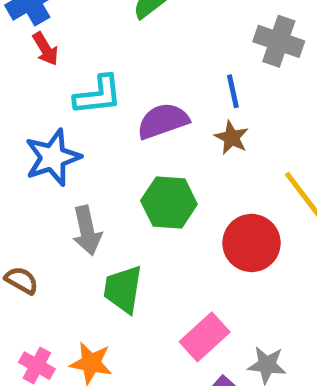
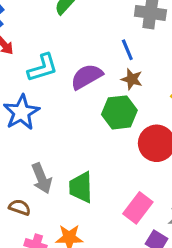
green hexagon: (169, 202) -> (119, 112), moved
gray arrow: (87, 231) -> (42, 178), moved
brown semicircle: (21, 280) -> (20, 207), moved

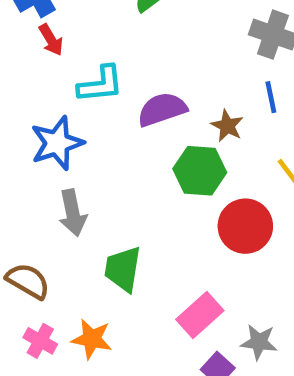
blue line: (127, 50) -> (271, 97), moved
gray arrow: (42, 178) -> (73, 213), moved
brown semicircle: (20, 207) -> (28, 281), size x1.4

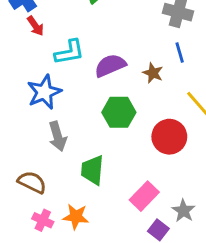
green hexagon: (200, 171) -> (119, 112), moved
gray star: (259, 342) -> (184, 211), turned 30

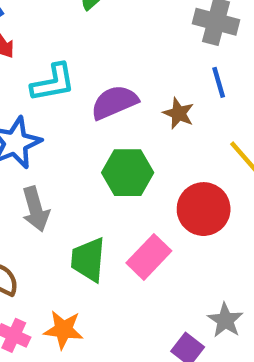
pink rectangle: (144, 196) -> (149, 257), moved

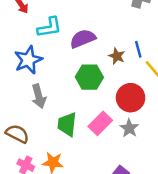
blue line: (219, 82) -> (138, 49), moved
brown star: (179, 113) -> (117, 56), moved
gray star: (225, 320) -> (129, 128), moved

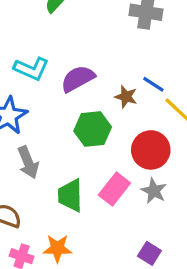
cyan L-shape: (49, 27) -> (31, 69), turned 40
blue line: (138, 49) -> (153, 84), turned -35

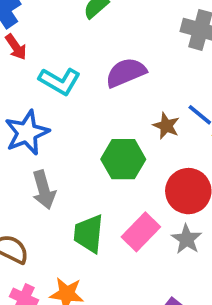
purple semicircle: (78, 79) -> (126, 73), moved

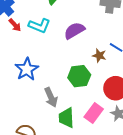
cyan L-shape: (60, 81) -> (39, 26), moved
gray arrow: (44, 190) -> (51, 97), moved

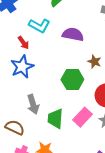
red arrow: (15, 25) -> (23, 43), moved
purple semicircle: (74, 31) -> (73, 34), turned 35
gray arrow: (51, 97) -> (33, 104), moved

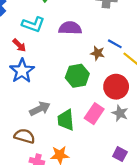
gray arrow: (33, 104) -> (40, 109), turned -90

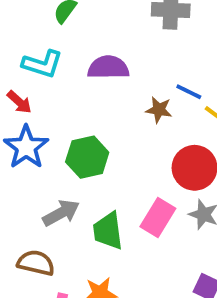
green hexagon: (77, 76) -> (87, 157), moved

